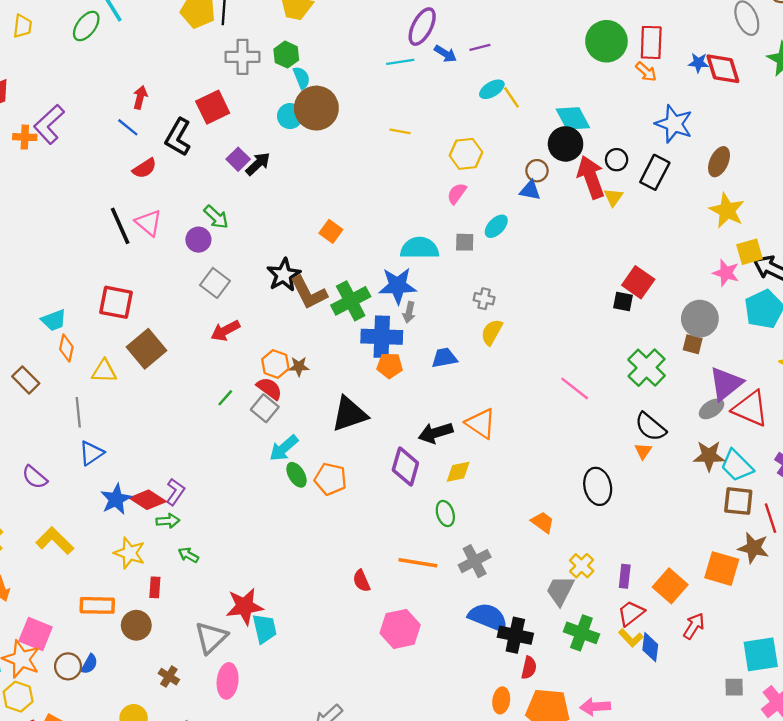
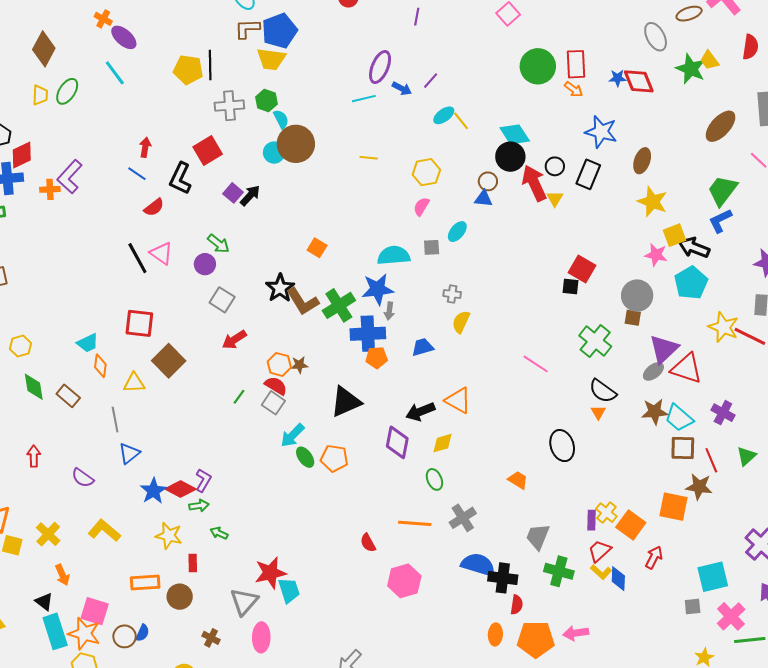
green ellipse: (86, 26) -> (67, 91), moved
purple line: (480, 47) -> (431, 81), turned -30
yellow cross: (582, 566) -> (606, 513), moved

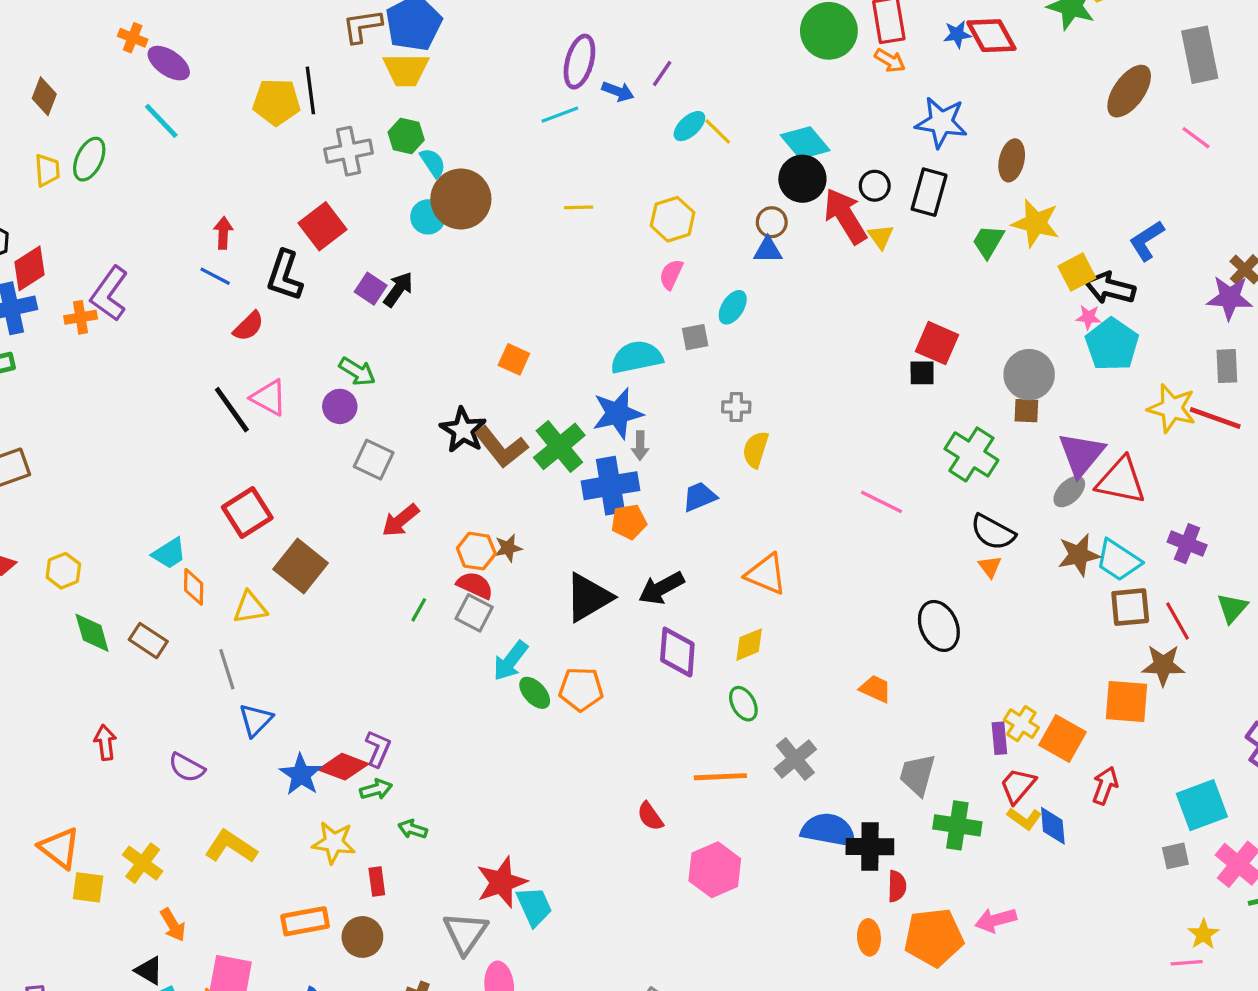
brown diamond: (44, 49) -> (44, 96), size x0.7
green trapezoid: (722, 190) -> (988, 242), moved, size x0.7
pink star: (656, 255) -> (1089, 317), moved, size x0.7
red square: (139, 323) -> (247, 512), turned -32
black arrow: (420, 412) -> (661, 588), moved

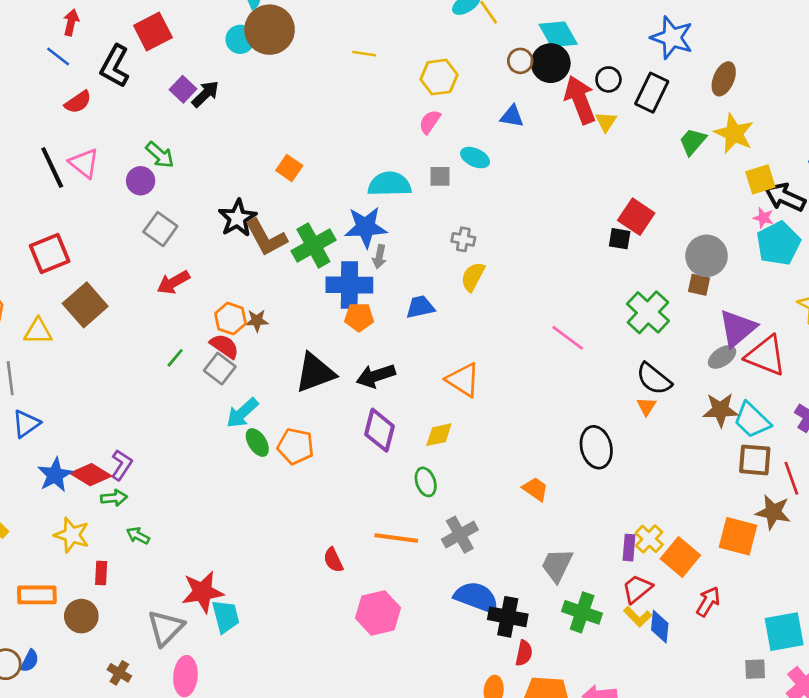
brown circle: (772, 222) -> (520, 61), moved
cyan ellipse: (733, 307) -> (475, 158), turned 72

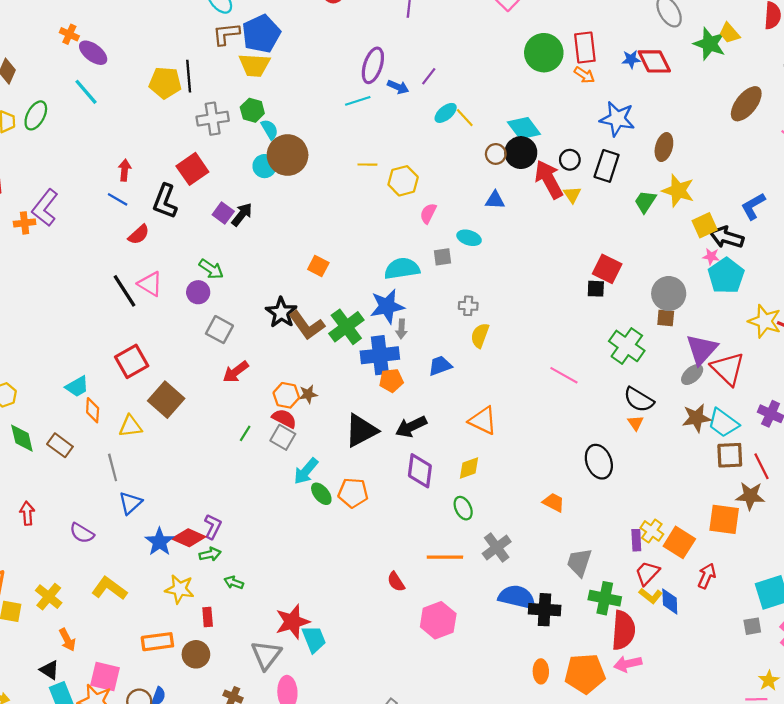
yellow hexagon: (439, 77) -> (403, 181), moved
red triangle: (766, 356) -> (728, 369), turned 30
red semicircle: (524, 653) -> (623, 630), moved, size x1.8

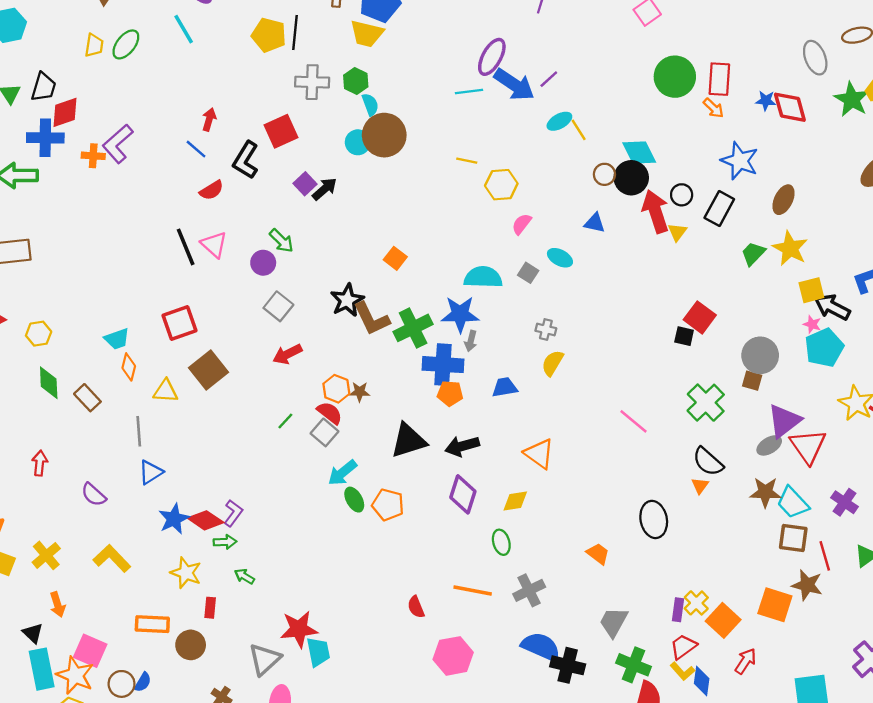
blue arrow: (398, 87) -> (514, 85), size x1.8
gray square: (442, 257) -> (528, 273), turned 30

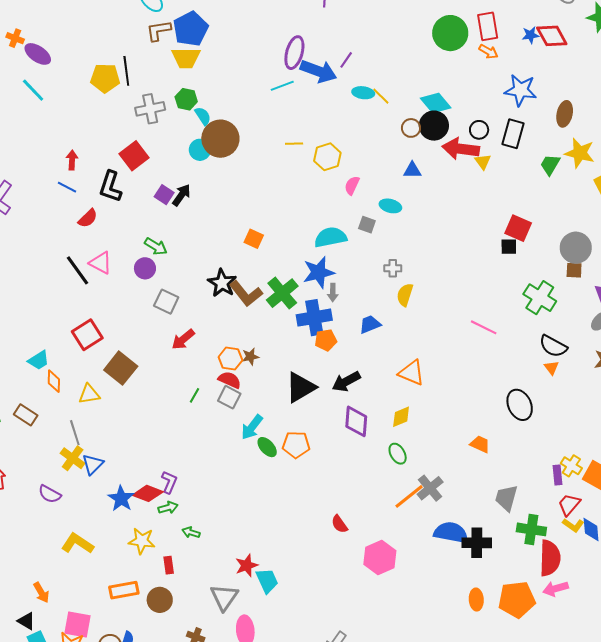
cyan ellipse: (559, 121) -> (363, 93), turned 50
red arrow: (656, 211) -> (461, 149), turned -51
yellow cross: (46, 555) -> (73, 458), moved
orange line: (473, 590) -> (409, 496), moved, turned -36
red star: (299, 629) -> (247, 565), size x0.7

